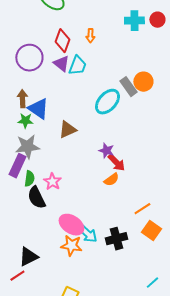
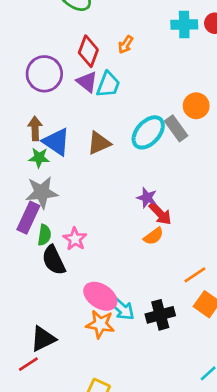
orange arrow: (90, 36) -> (126, 45), turned 32
gray rectangle: (128, 87) -> (176, 128), moved
brown triangle: (67, 130) -> (99, 143), moved

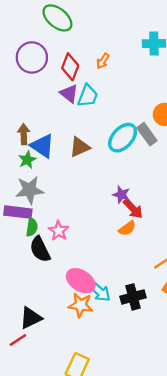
purple circle: (44, 74) -> (32, 57), moved
green star: (39, 158) -> (27, 160), turned -30
purple rectangle: (28, 218) -> (18, 212), turned 72

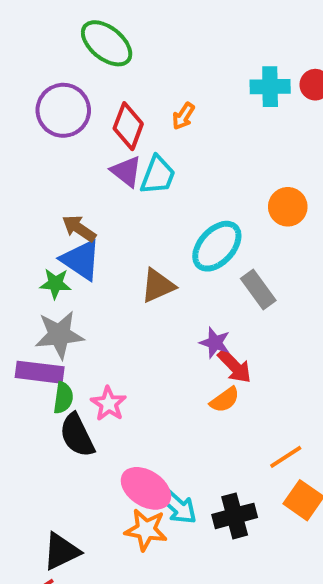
brown arrow: (24, 134) -> (79, 228), moved, turned -54
gray rectangle: (147, 134) -> (258, 289), moved
brown triangle: (80, 147) -> (158, 286), moved
green star: (27, 160) -> (55, 284), turned 30

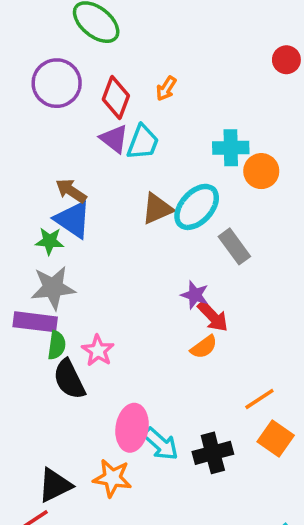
cyan cross: (270, 87) -> (231, 148), moved
brown triangle: (158, 286) -> (157, 209), moved
pink ellipse: (146, 488) -> (132, 428), turned 66
orange star: (146, 530) -> (112, 478), moved

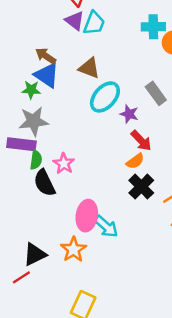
cyan ellipse: (197, 207) -> (105, 97), moved
brown triangle: (157, 209) -> (89, 68), moved, turned 45
purple star: (195, 295) -> (129, 114), moved
black cross: (213, 453) -> (141, 187), moved, turned -30
orange star: (112, 478) -> (73, 249), turned 30

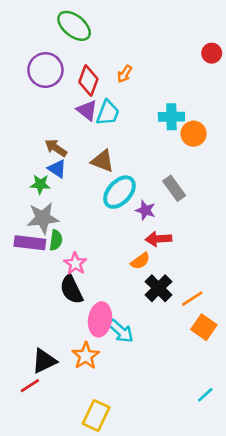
blue triangle: (47, 75) -> (57, 169), size x0.7
red arrow: (141, 141) -> (158, 239), turned 130
green semicircle: (36, 160) -> (56, 240), moved
orange semicircle: (135, 161) -> (140, 261), moved
black semicircle: (44, 183) -> (71, 290), moved

